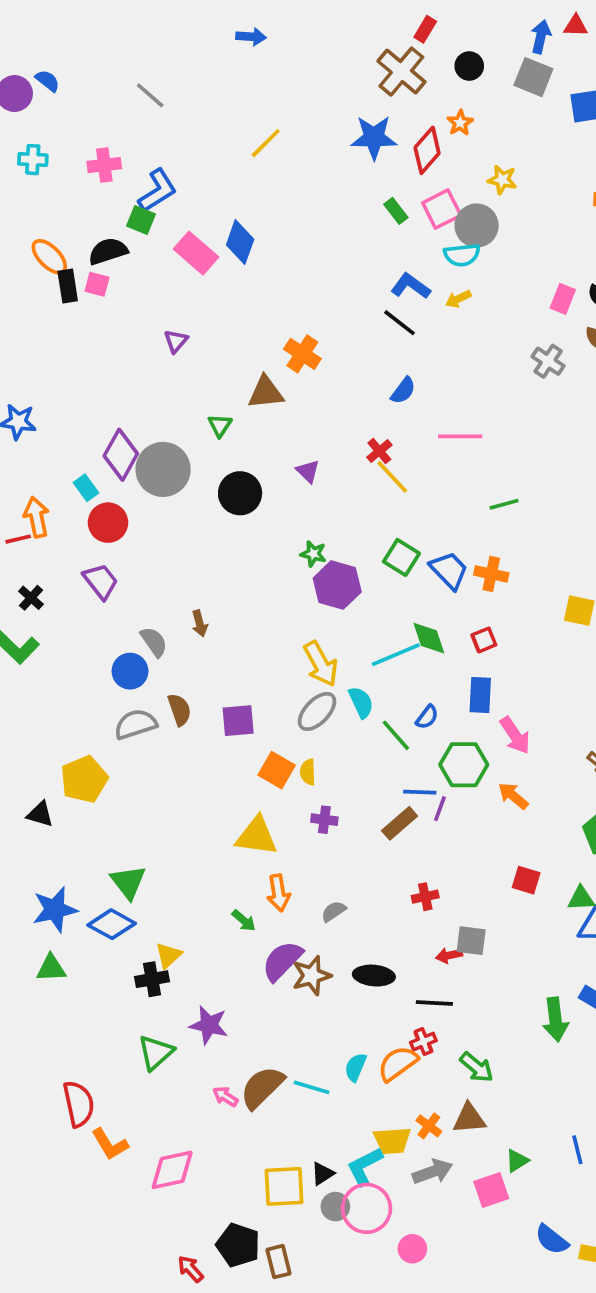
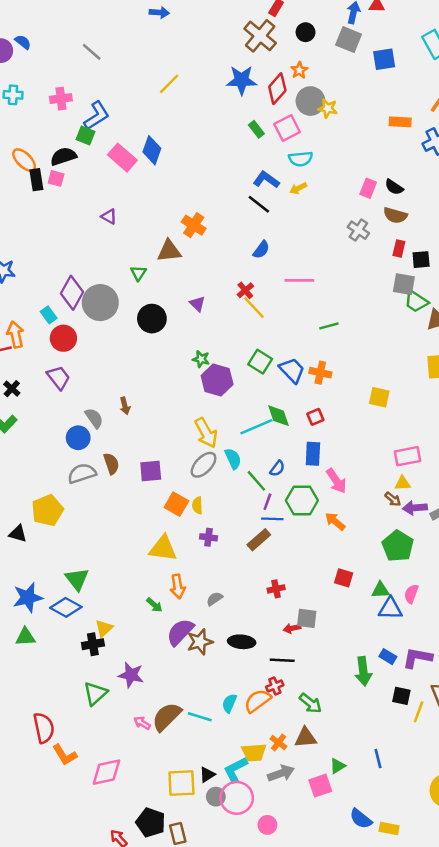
gray circle: (477, 226) -> (310, 101), moved
purple triangle: (176, 341) -> (109, 217), turned -42
purple line: (440, 809) -> (267, 502), moved

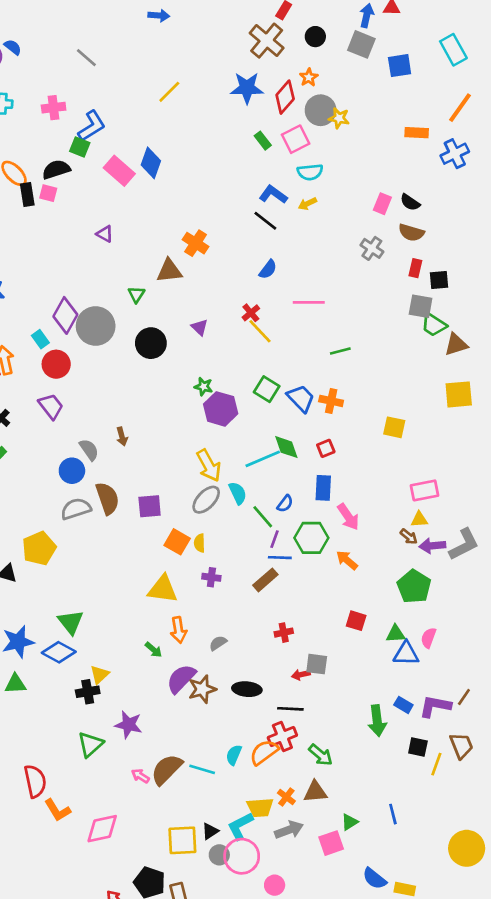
brown semicircle: (111, 464) -> (107, 498), size x1.4
red cross: (275, 686) -> (282, 736), size x1.5

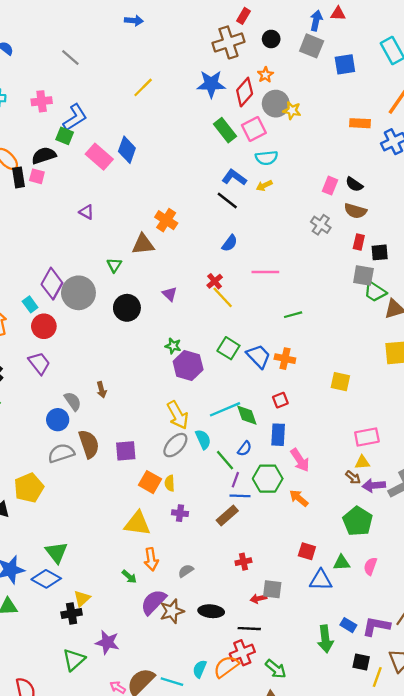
brown cross: (267, 41) -> (228, 42), turned 32
green rectangle: (263, 141) -> (225, 130), size x1.5
green diamond: (286, 447) -> (247, 415), moved
blue triangle: (406, 654) -> (321, 580), moved

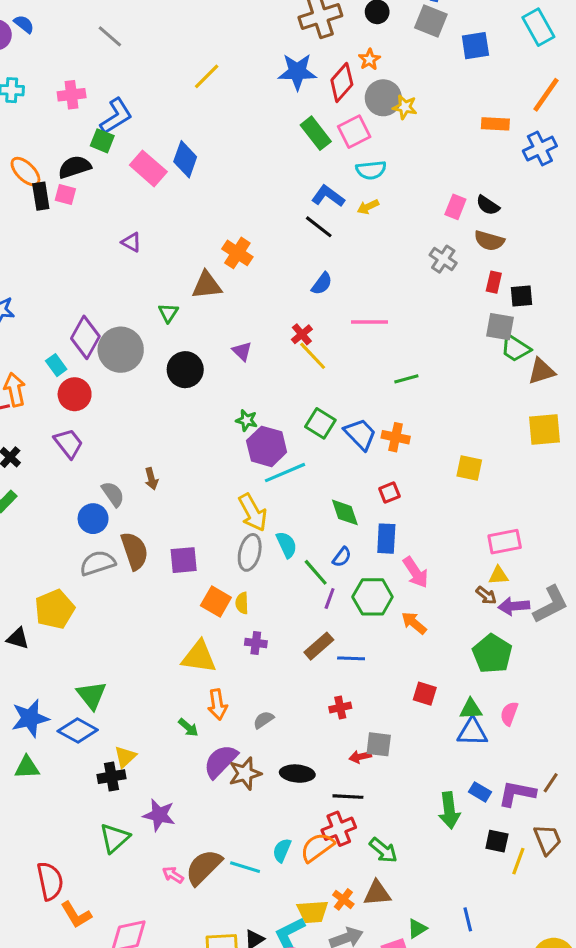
cyan line: (225, 409) -> (285, 473), moved
gray ellipse: (175, 445) -> (250, 552), turned -30
blue line: (240, 496) -> (351, 658), moved
blue triangle: (321, 580) -> (472, 732), moved

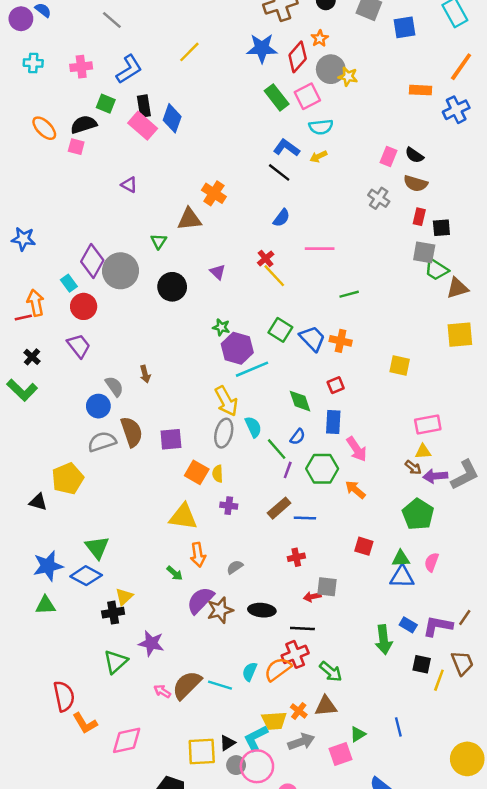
blue L-shape: (116, 116) -> (129, 69), moved
black rectangle: (41, 196) -> (144, 106), moved

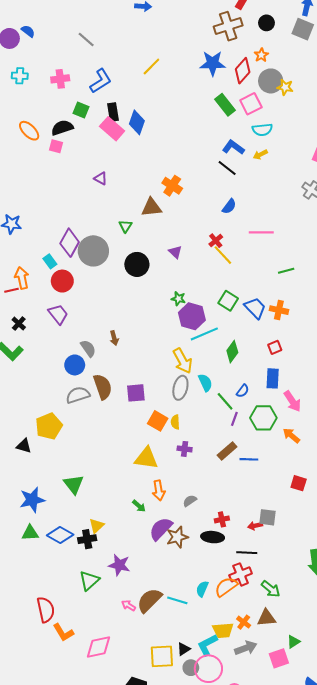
green diamond: (300, 401) -> (232, 352), moved, turned 55
red cross: (296, 557) -> (222, 519), moved
blue diamond: (86, 576) -> (60, 535), moved

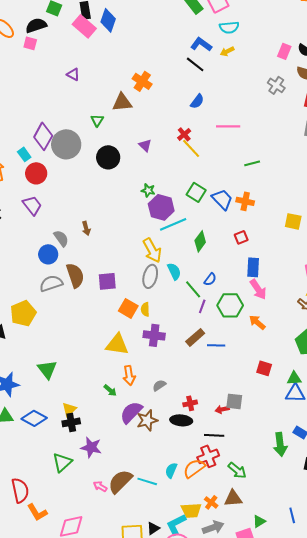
blue rectangle: (273, 378) -> (253, 267), moved
purple cross: (185, 449) -> (154, 335), size x1.5
black cross: (87, 539) -> (71, 422), moved

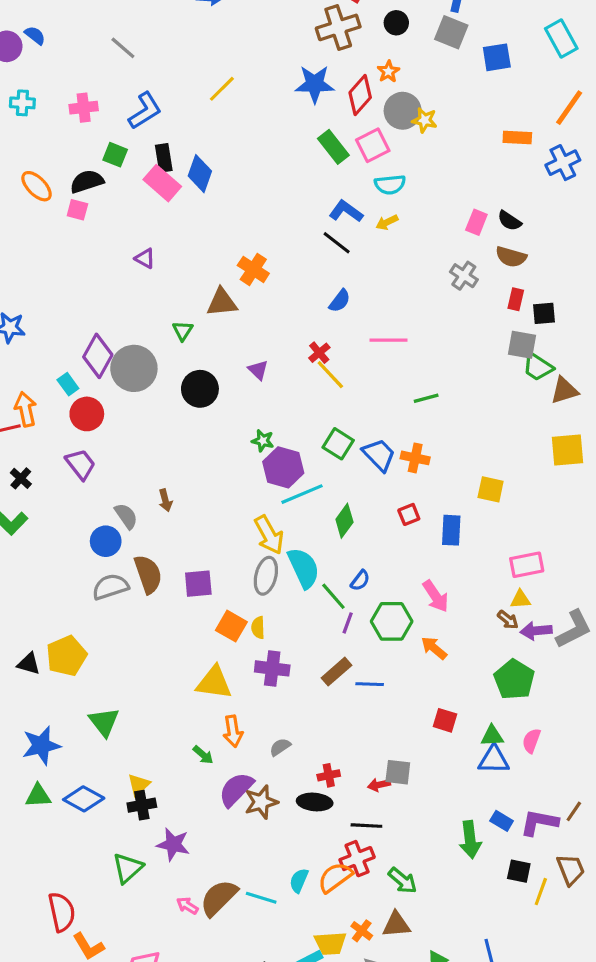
blue rectangle: (253, 267) -> (451, 530), moved
cyan semicircle: (174, 271) -> (304, 568), size x1.5
yellow pentagon: (23, 313) -> (66, 656), moved

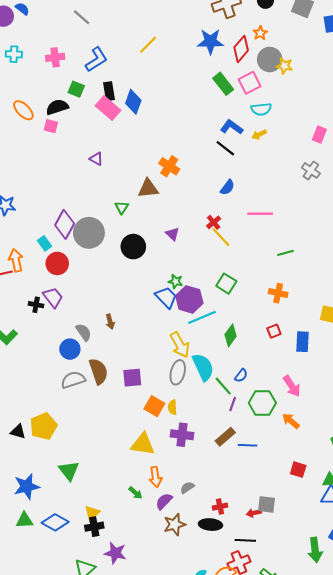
blue trapezoid: (379, 455) -> (166, 297), moved
black cross: (21, 478) -> (36, 305), moved, turned -32
purple semicircle: (236, 789) -> (164, 501), moved, size x0.7

